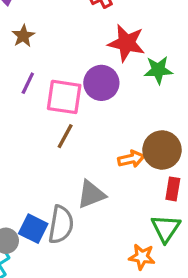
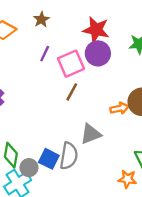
red star: (126, 43) -> (96, 30), moved
pink square: (64, 97) -> (71, 64), turned -32

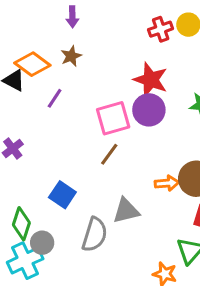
brown star: (41, 20) -> (71, 56), moved
purple line: (45, 54) -> (55, 98), moved
blue square: (49, 159) -> (62, 195), moved

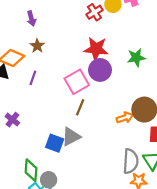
gray triangle: (126, 211) -> (71, 137), moved
gray semicircle: (95, 235) -> (131, 161), moved

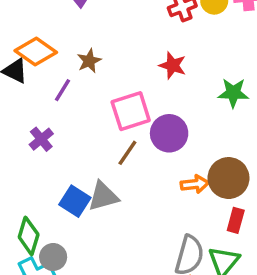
brown star: (37, 46) -> (89, 61), moved
red star: (96, 49) -> (173, 65), size x0.7
purple circle: (100, 70) -> (169, 133), moved
purple cross: (12, 120) -> (41, 139), moved

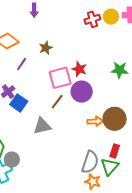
brown star: (89, 61) -> (46, 48), moved
red star: (173, 65) -> (79, 69), moved
blue square: (75, 201) -> (19, 103), moved
red rectangle: (236, 220) -> (115, 151), moved

